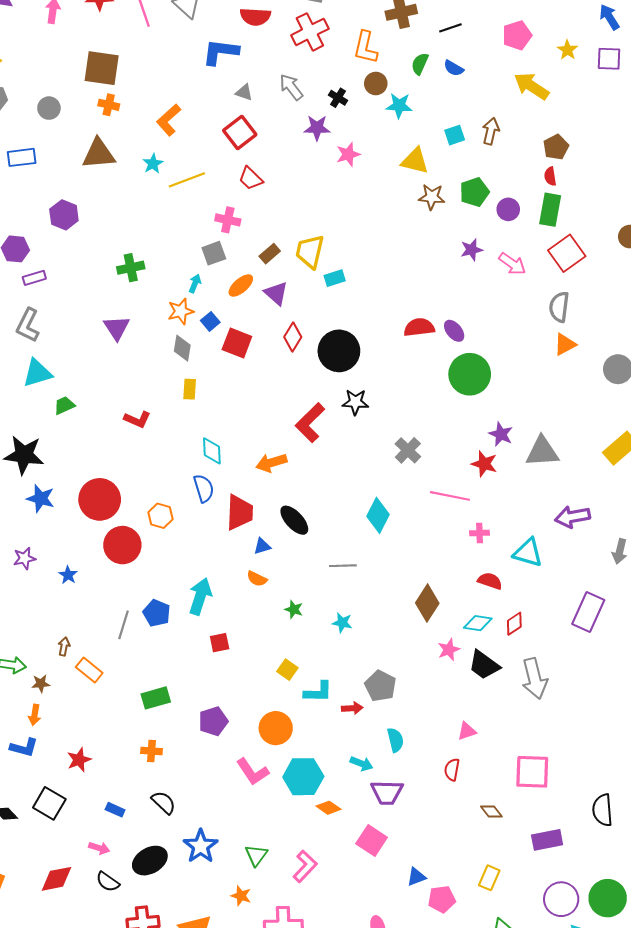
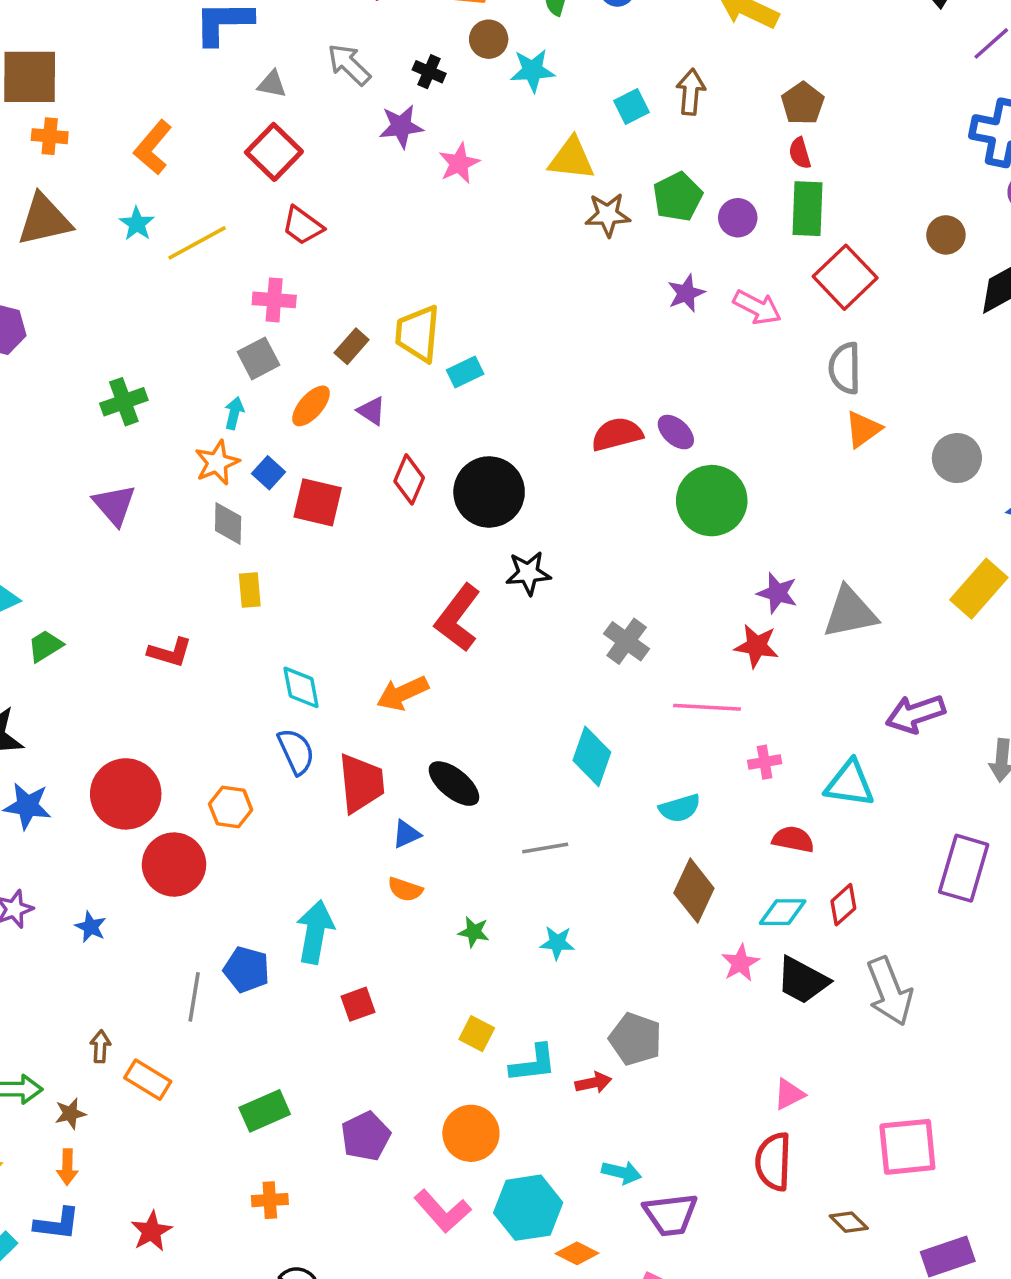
purple triangle: (276, 293) -> (371, 411), size x0.7
cyan semicircle: (395, 740) -> (680, 808), moved, turned 95
red semicircle: (452, 770) -> (773, 1162), size x1.5

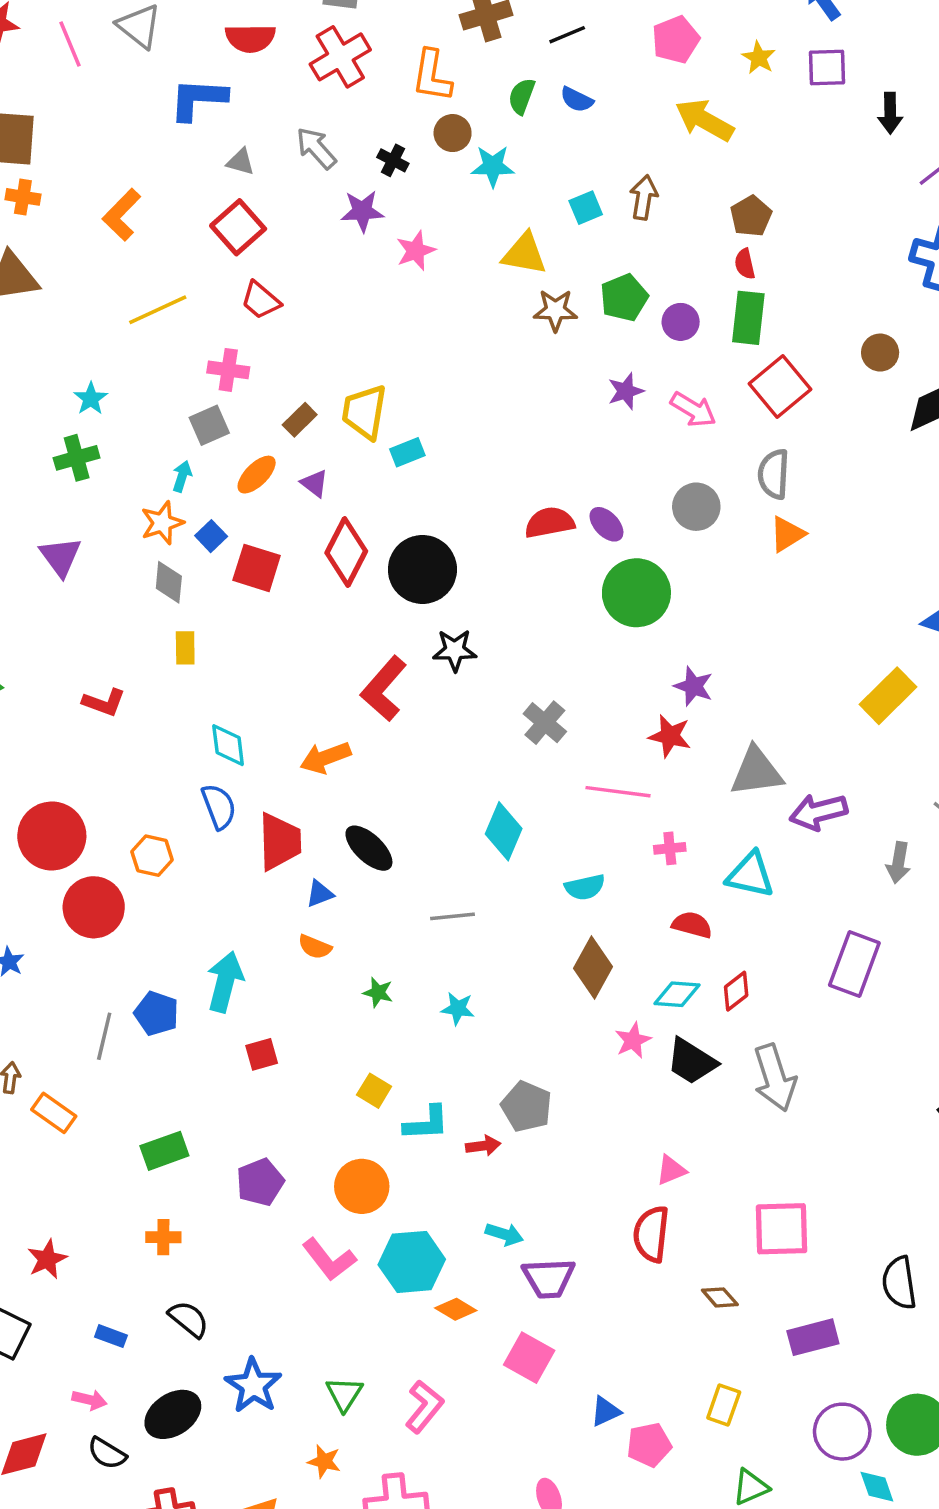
cyan star: (137, 224) -> (91, 399), moved
gray circle: (957, 458) -> (696, 507), moved
red diamond: (409, 479) -> (346, 552), size x1.4
gray triangle: (850, 612) -> (756, 772), moved

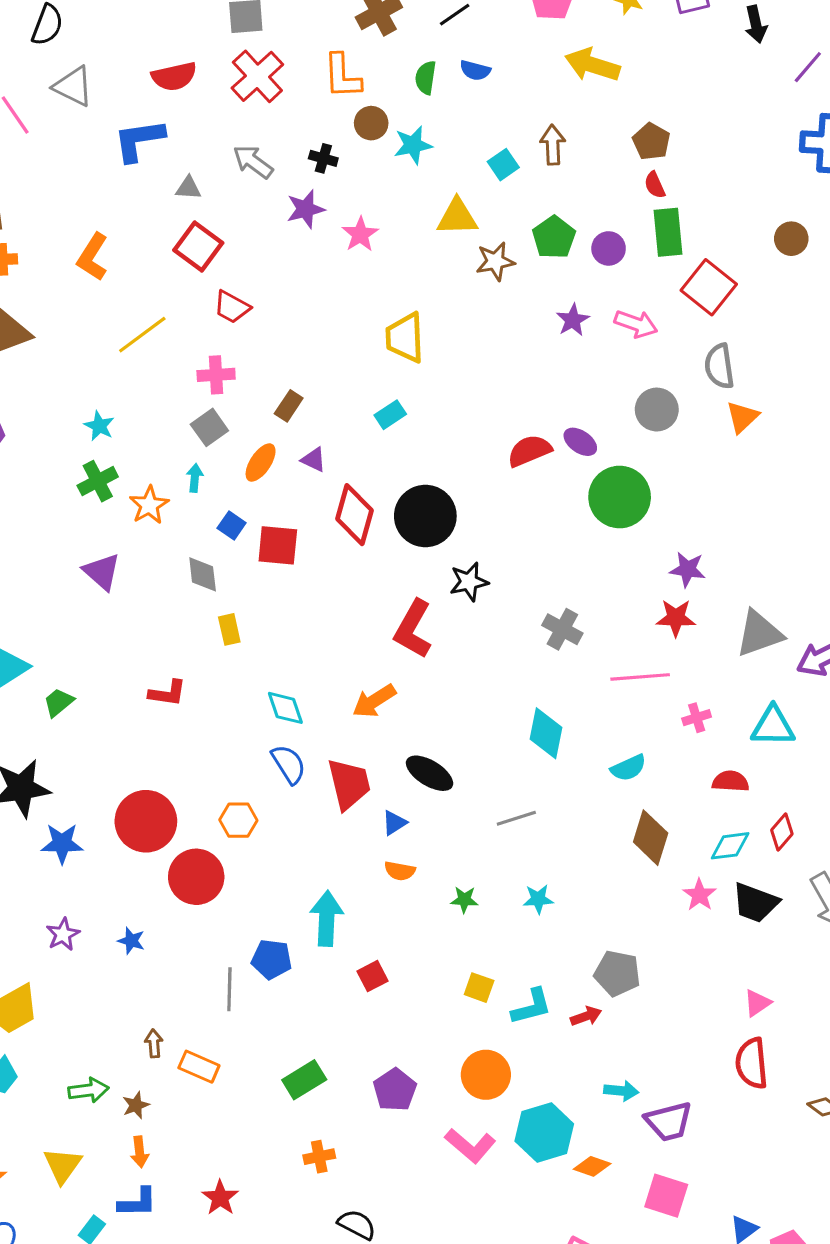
yellow trapezoid: (364, 412) -> (405, 338), moved
orange star: (162, 523) -> (149, 505), moved

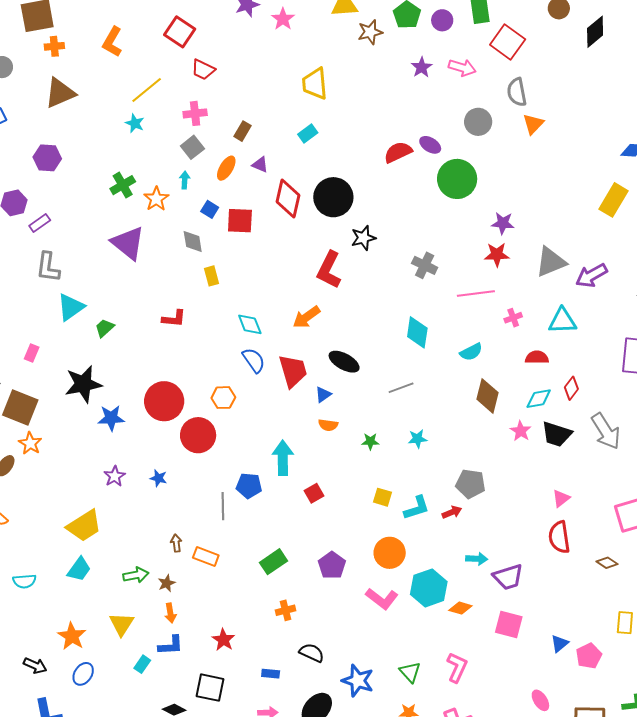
cyan star: (99, 426) -> (135, 123), moved
purple triangle: (102, 572) -> (128, 243), size x1.4

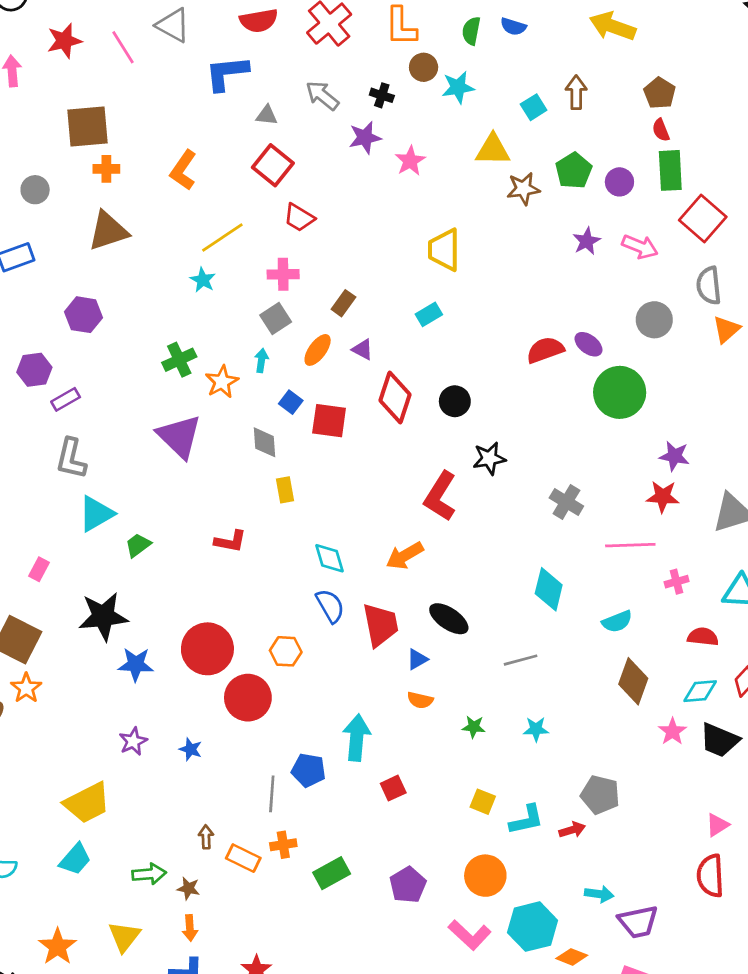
black circle: (333, 197) -> (455, 401), size x0.6
brown star: (167, 583) -> (188, 888), turned 30
orange cross: (286, 610) -> (283, 845), moved

